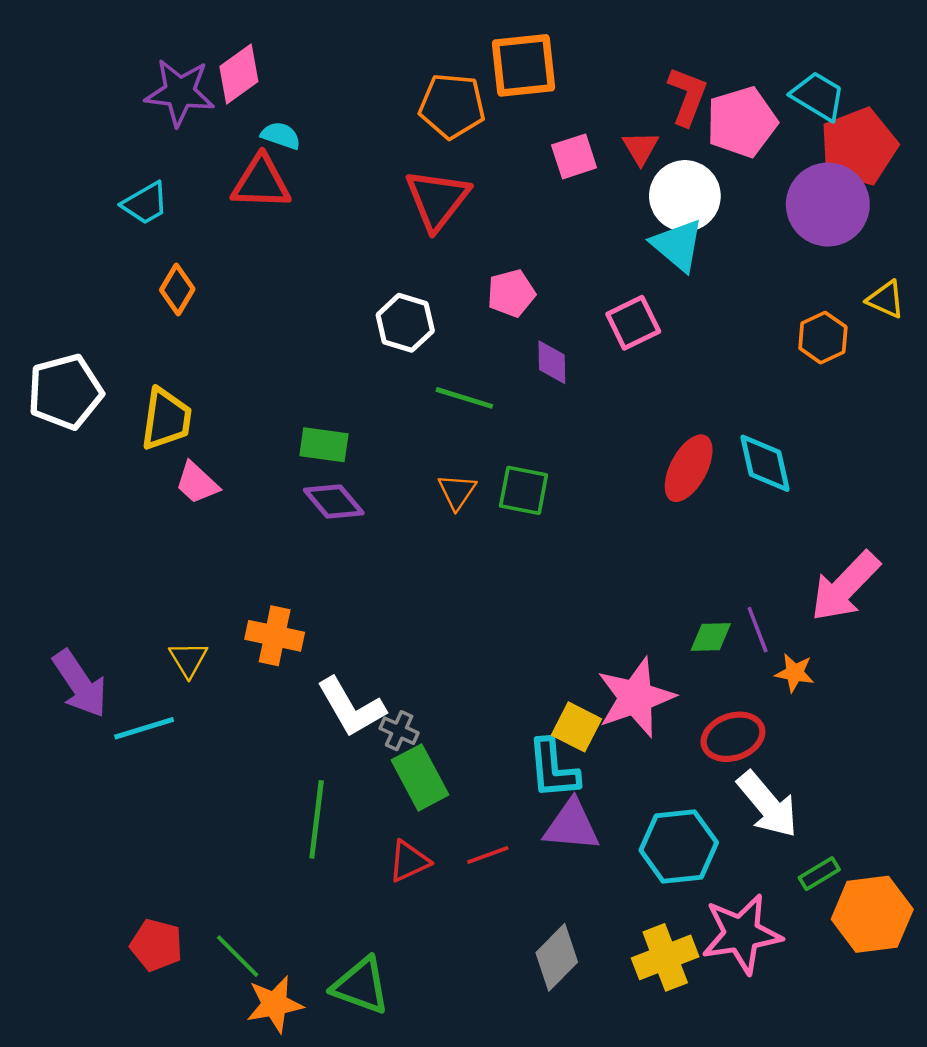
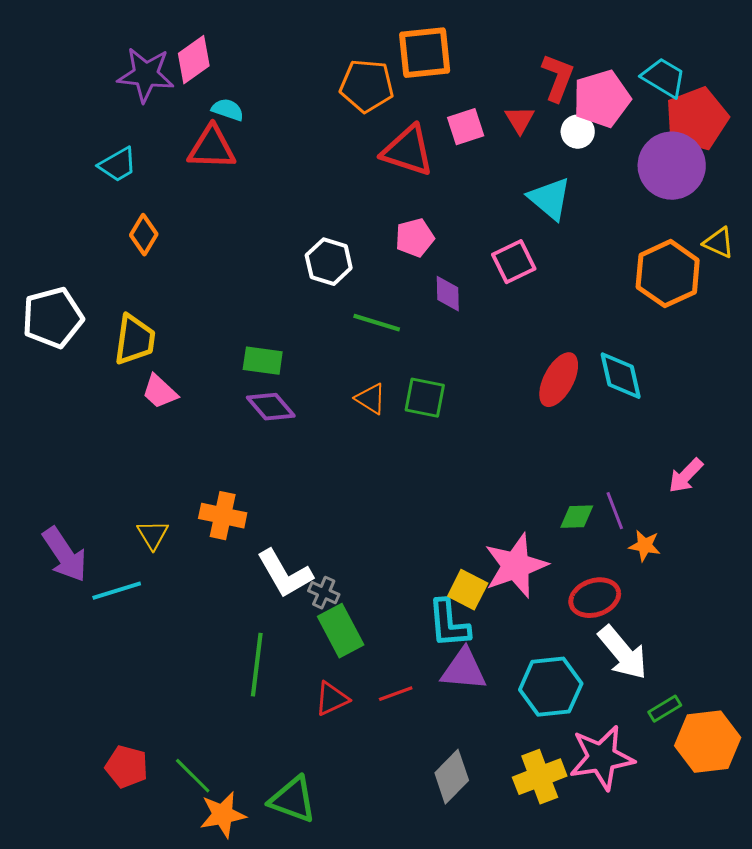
white circle: (685, 196) -> (578, 132), moved, size x0.6
red triangle: (437, 200) -> (408, 151), moved, turned -50
orange hexagon: (823, 338) -> (668, 274), size x1.6
orange triangle: (457, 492) -> (371, 399), turned -32
pink arrow: (845, 586) -> (686, 476), size x0.6

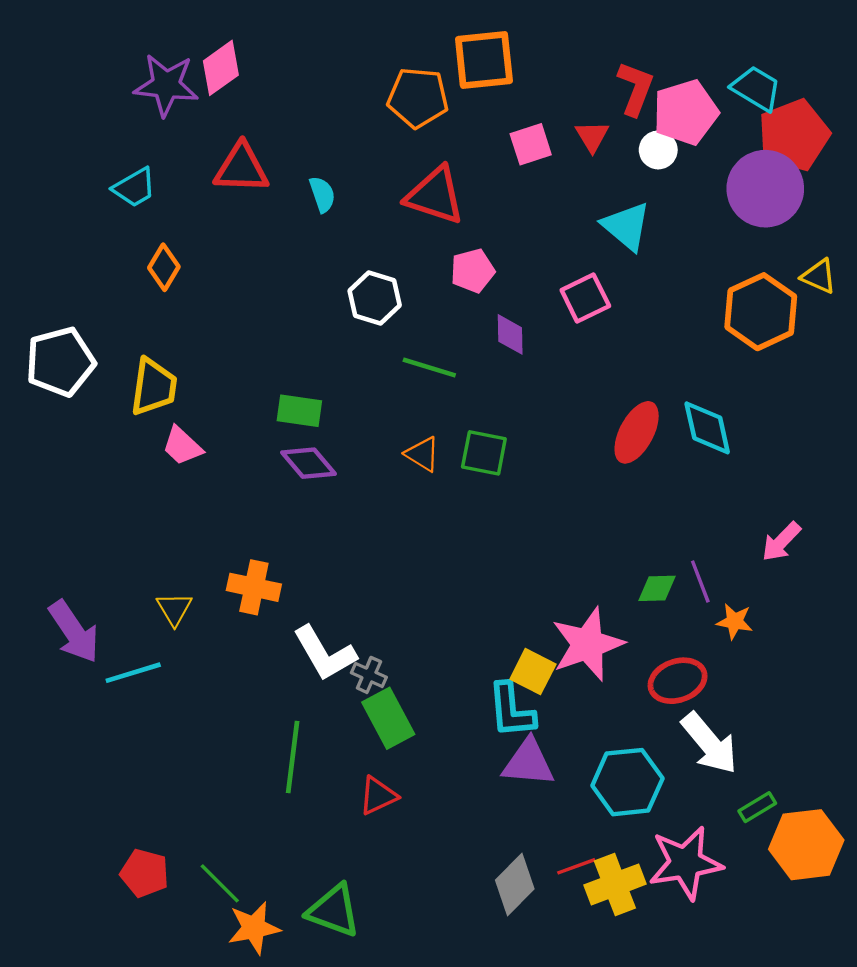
cyan semicircle: (228, 110) -> (322, 194), moved, turned 52
red triangle: (408, 151) -> (435, 195), moved
red line: (396, 694) -> (576, 866), moved

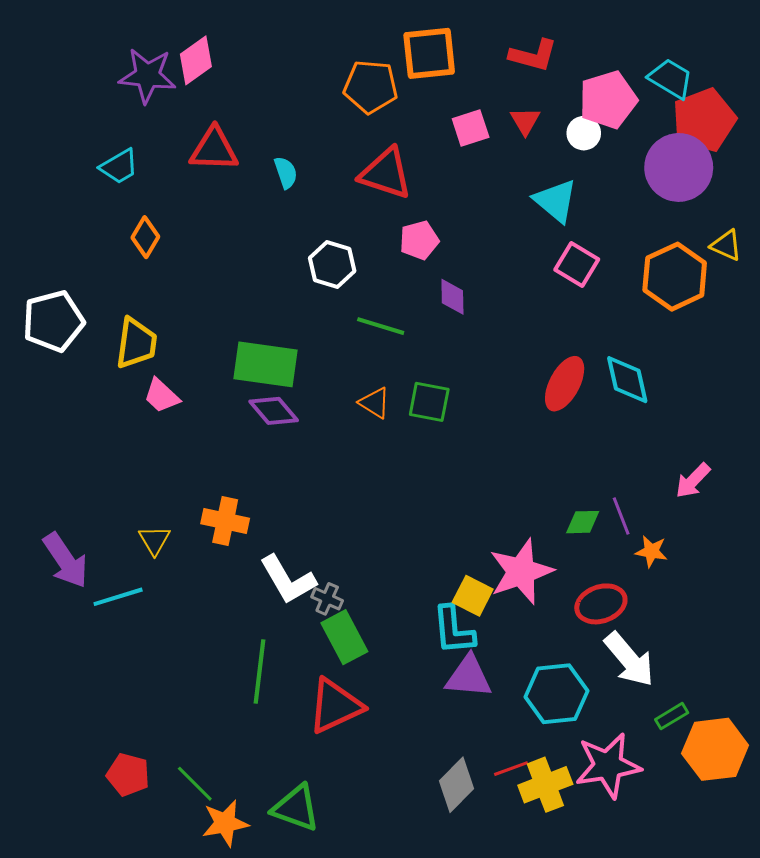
red L-shape: (635, 88) -> (533, 55), moved, turned 84
pink square: (585, 298) -> (577, 264), moved, turned -33
green rectangle: (299, 411) -> (266, 364), size x1.6
red triangle: (378, 796) -> (335, 706), size x1.6

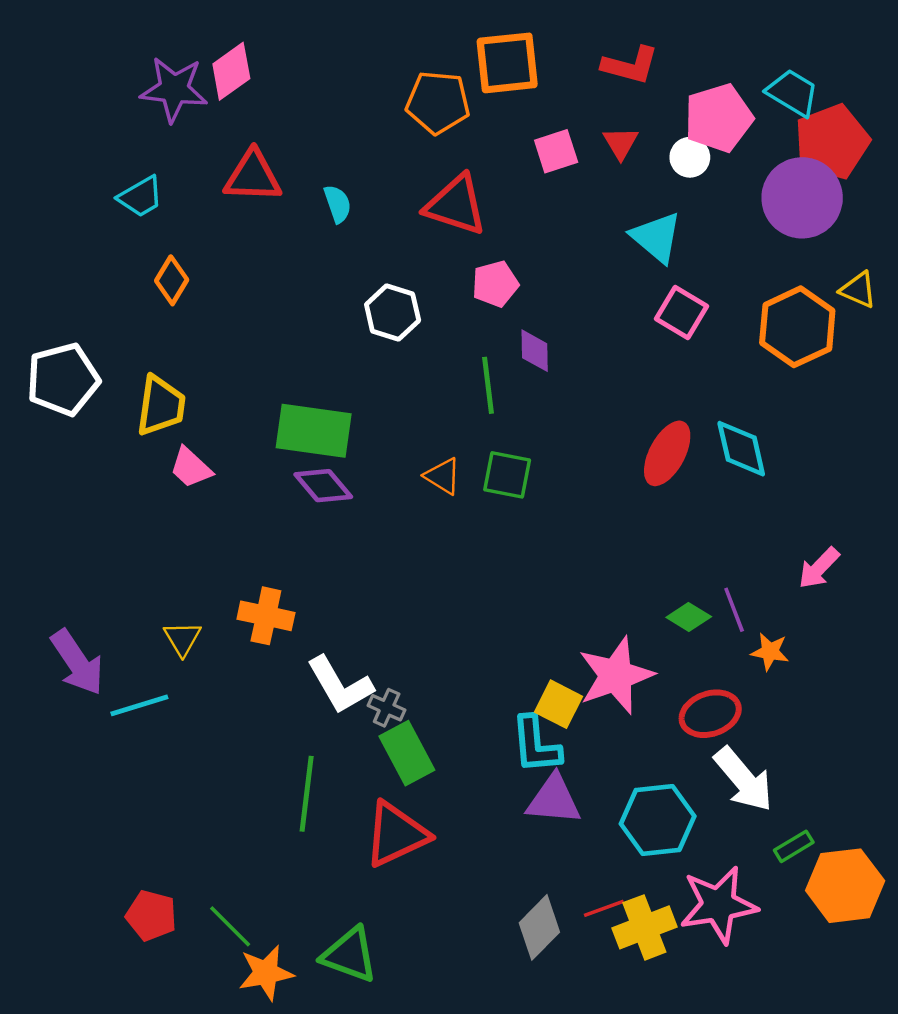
green line: (381, 326) -> (488, 385), moved, turned 66
green diamond: (583, 522) -> (689, 617), turned 33

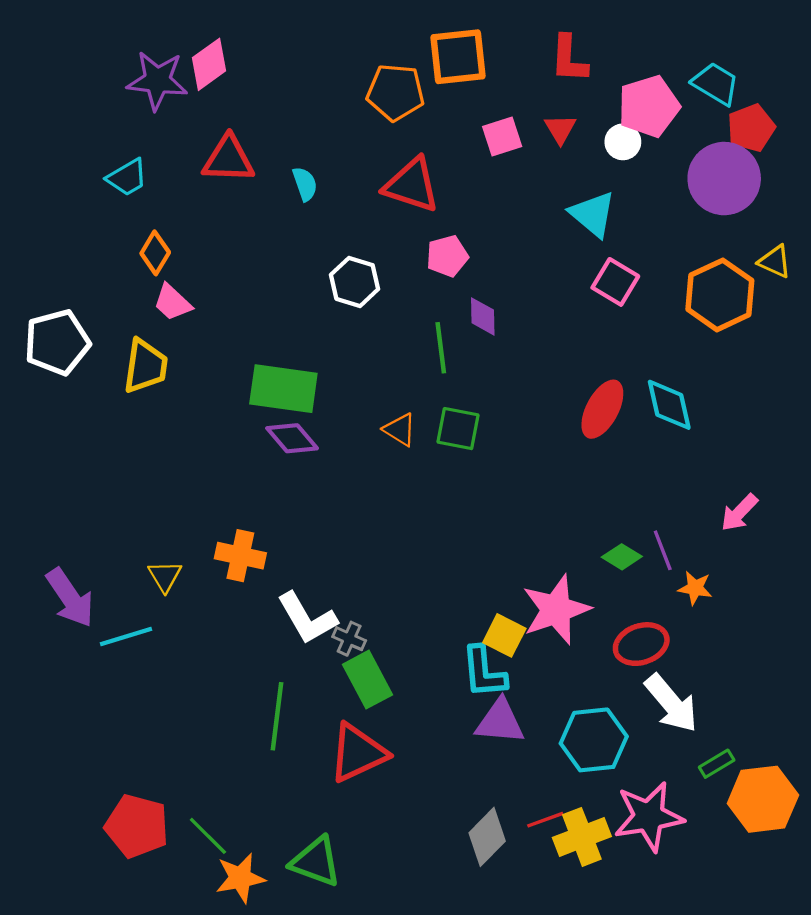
red L-shape: (630, 65) -> (569, 59), turned 78
red pentagon: (832, 142) -> (751, 128), size x0.7
pink trapezoid: (191, 468) -> (172, 302), moved
red pentagon: (151, 916) -> (137, 826), size x1.4

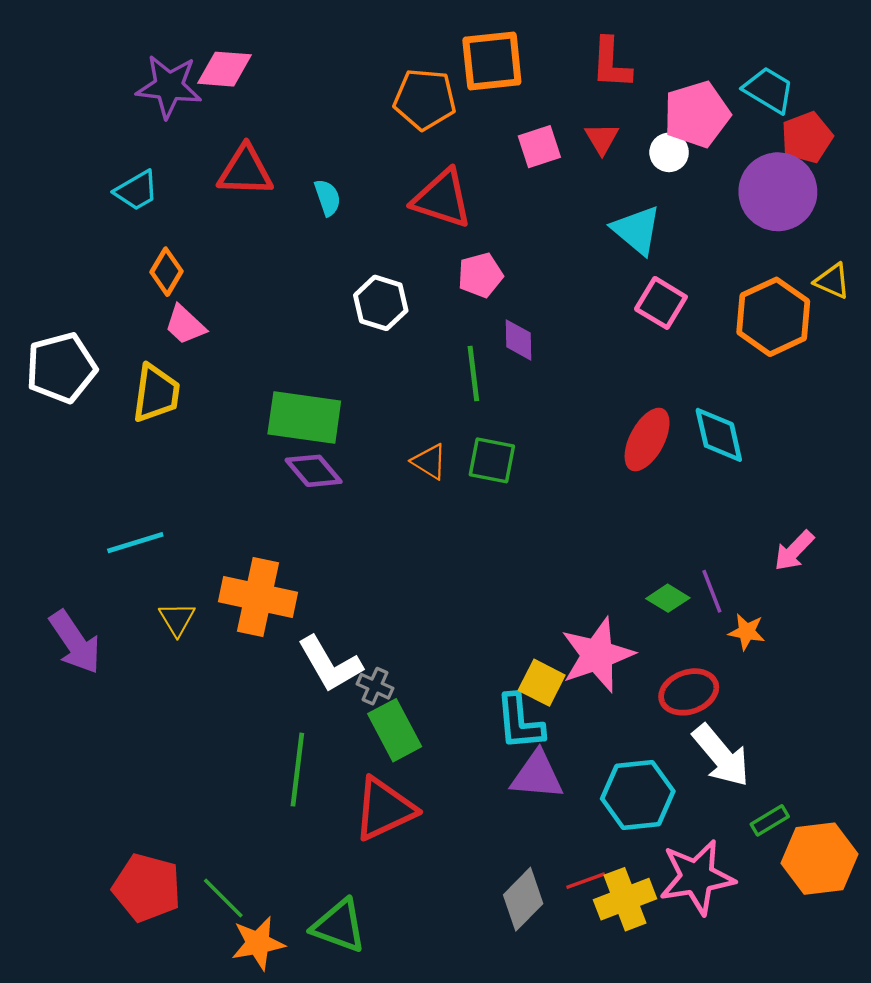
pink diamond: (209, 64) -> (224, 69), turned 40
orange cross: (240, 556) -> (258, 597), size x1.4
cyan line: (126, 637) -> (135, 543), moved

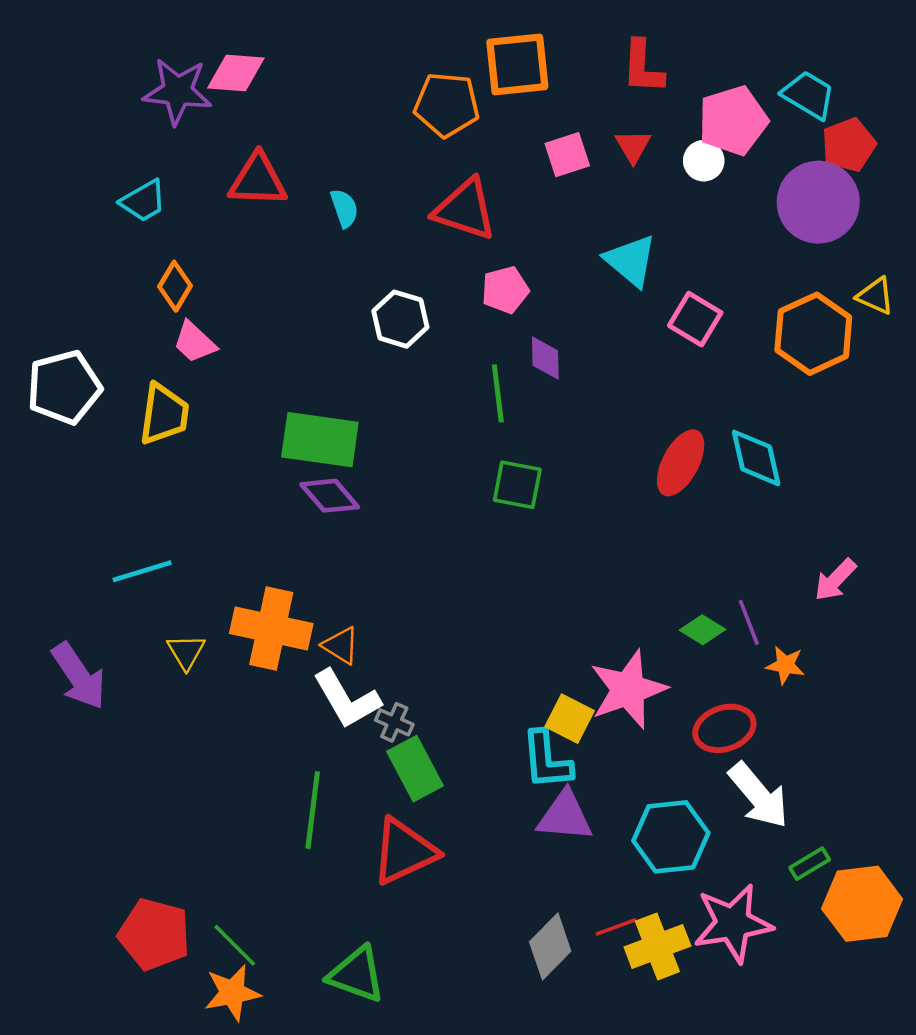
cyan triangle: (637, 230) -> (631, 261), moved
orange triangle: (429, 462) -> (341, 646), moved
orange star: (258, 943) -> (232, 993), moved

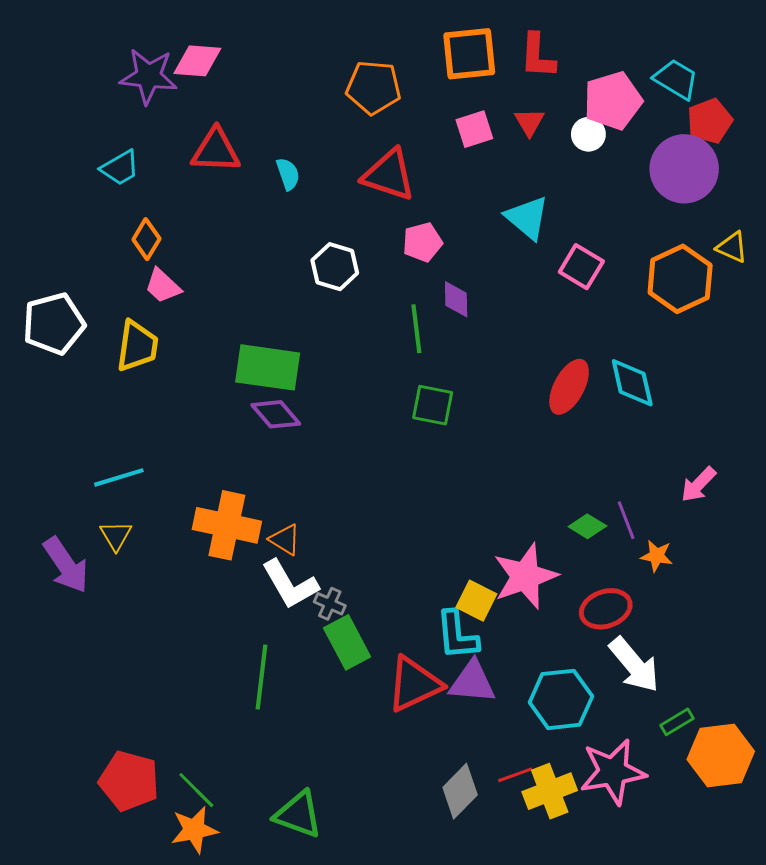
orange square: (517, 64) -> (469, 54), moved
yellow triangle: (186, 652) -> (116, 535), moved
red triangle: (404, 851) -> (414, 684), moved

